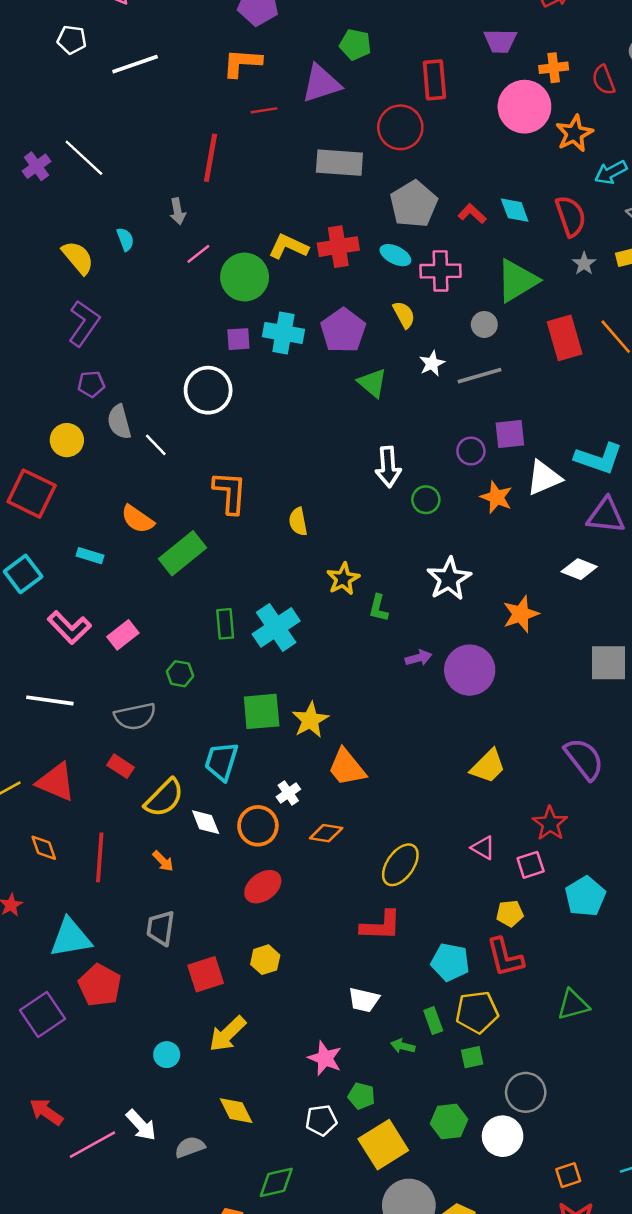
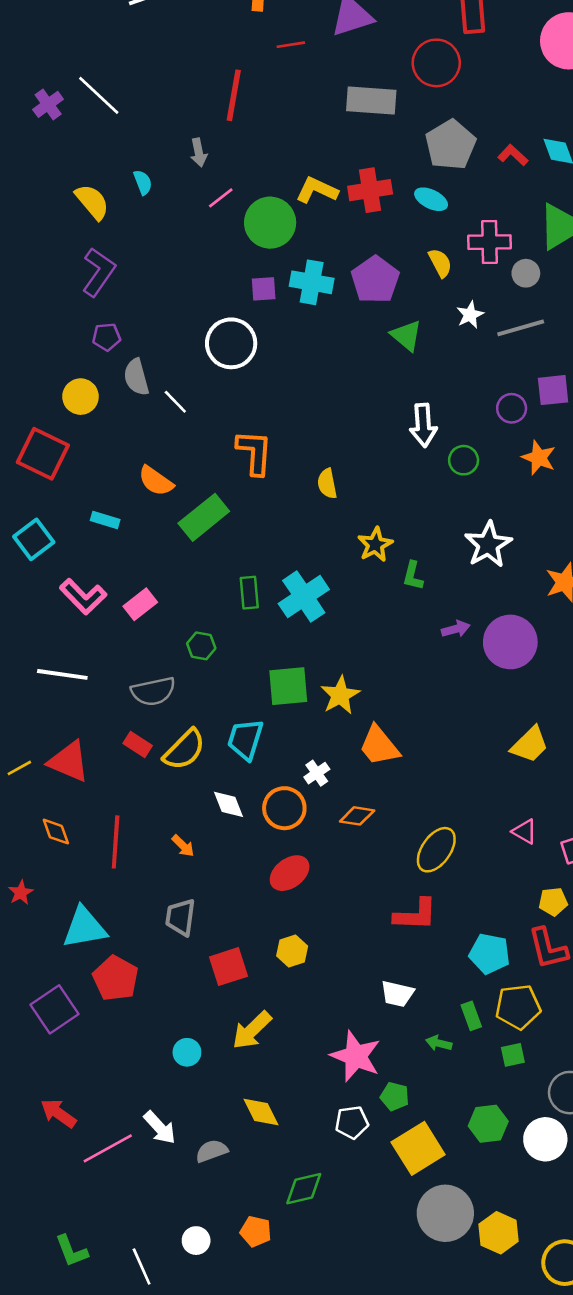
pink cross: (440, 271) -> (489, 242), moved
yellow semicircle: (164, 798) -> (184, 750), moved
pink star: (325, 1058) -> (356, 1056), size x1.4

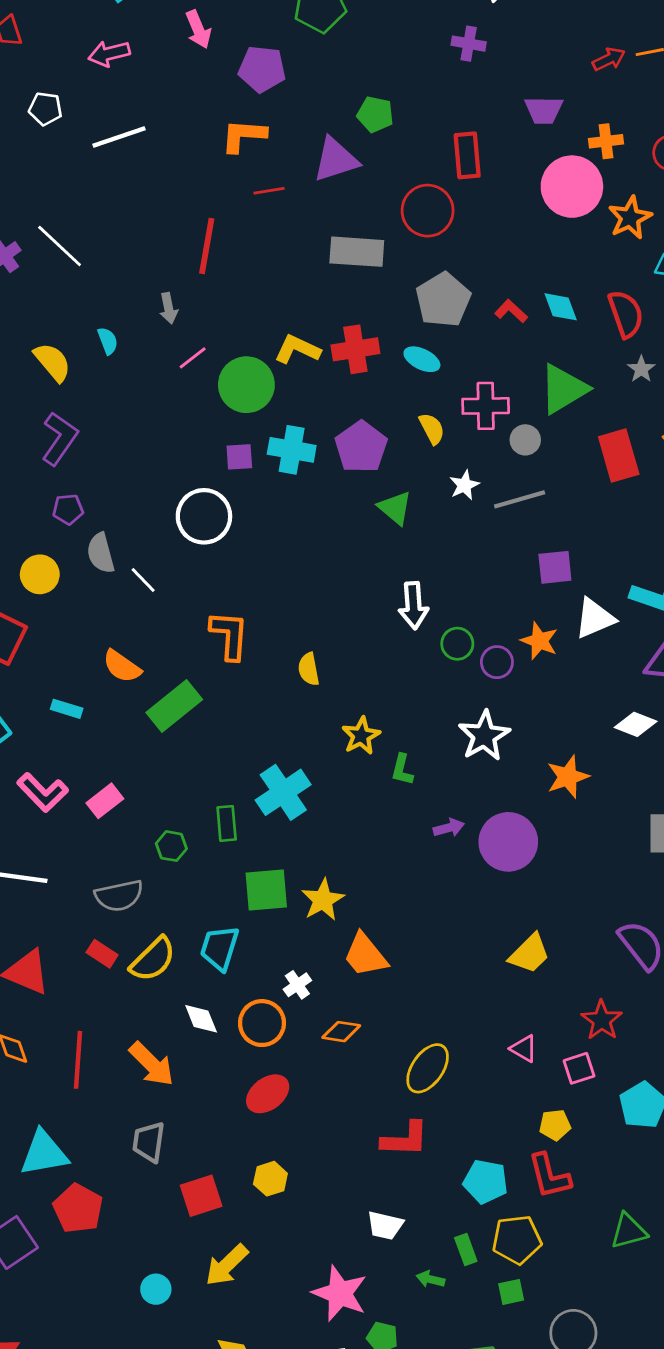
purple circle: (512, 408) -> (497, 662), moved
green rectangle: (249, 593) -> (227, 823), moved
orange arrow: (183, 846) -> (152, 1064), size x1.8

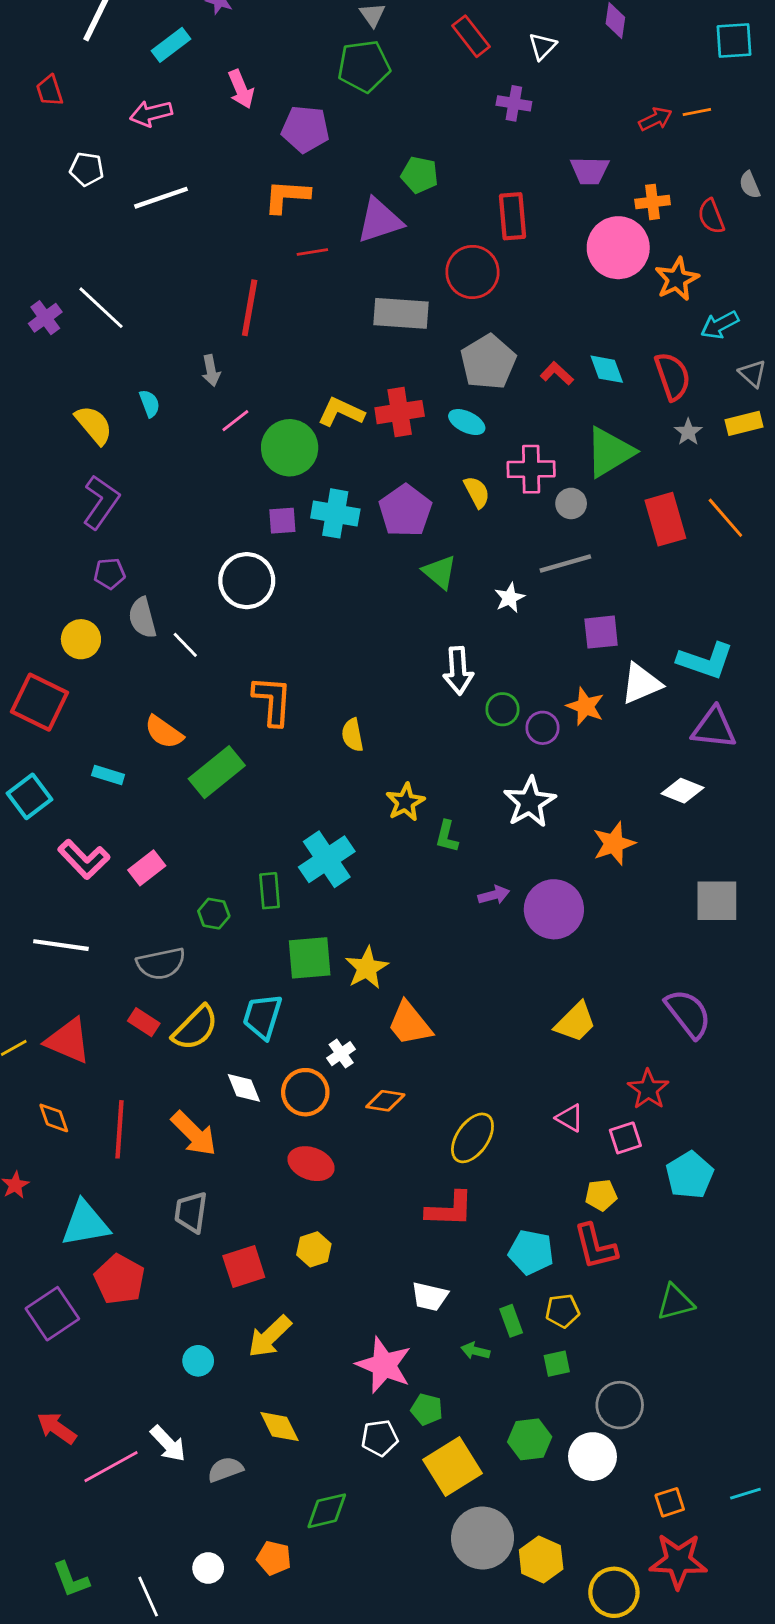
white star: (464, 485) -> (510, 598), moved
red ellipse: (268, 1094) -> (311, 1164), turned 57
yellow pentagon: (517, 1240) -> (562, 1311), size x0.7

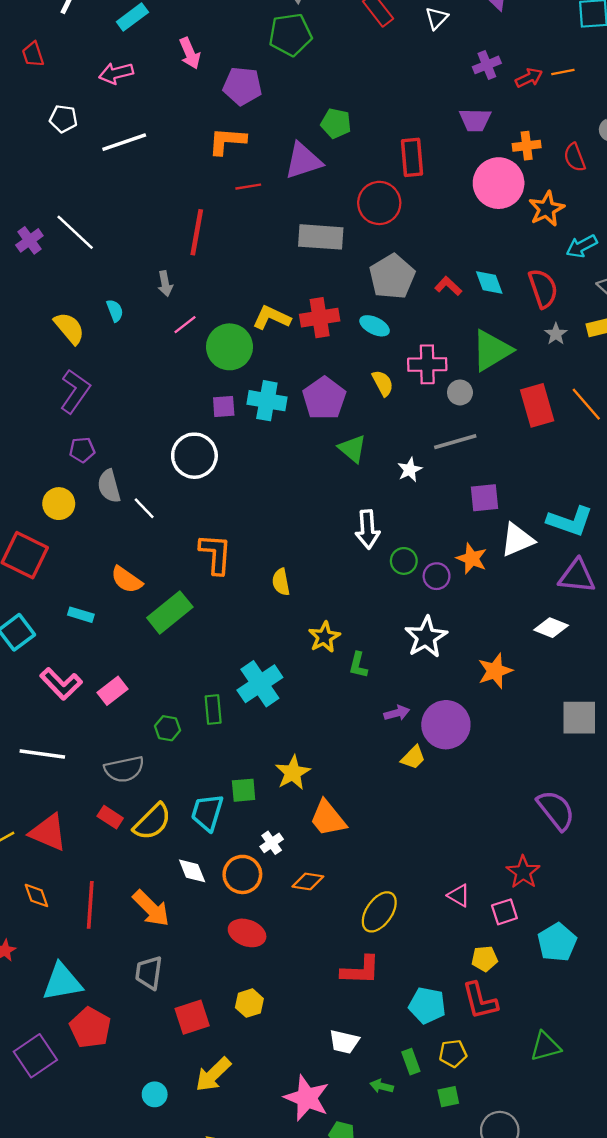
purple cross: (514, 103) -> (487, 65), moved, turned -32
green square: (310, 958) -> (244, 790), moved, size x0.7
yellow trapezoid: (575, 1022) -> (413, 757), moved, size x0.7

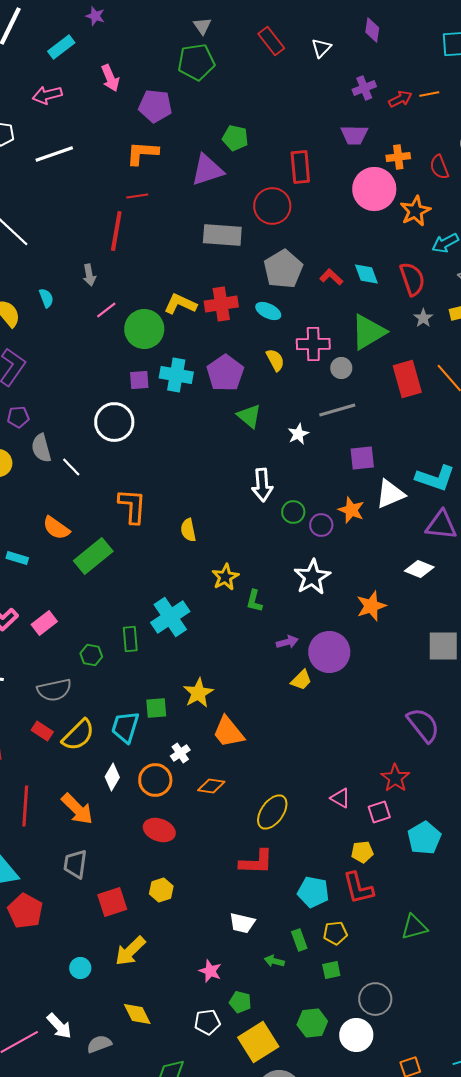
red line: (248, 187) -> (137, 196), moved
white diamond: (192, 871) -> (112, 777), turned 52
pink star: (307, 1098) -> (210, 971), size x0.6

